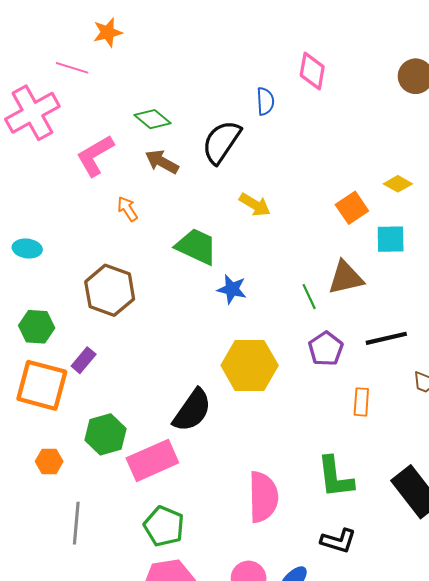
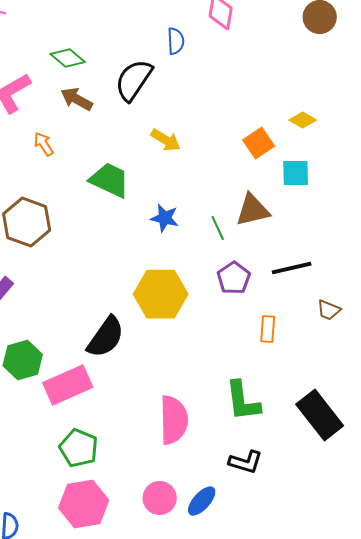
blue star: (232, 289) -> (165, 218), moved

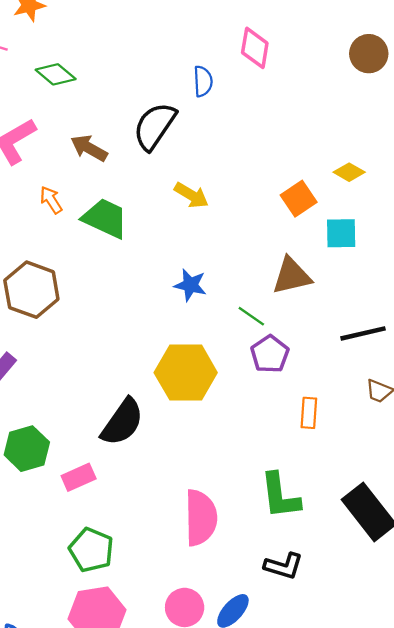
green diamond: (68, 58) -> (56, 74), moved
green trapezoid: (110, 180) -> (105, 218), moved
green line: (218, 228) -> (251, 316), moved, turned -30
black line: (292, 268) -> (363, 333), moved
pink rectangle: (68, 385) -> (79, 477), size x0.6

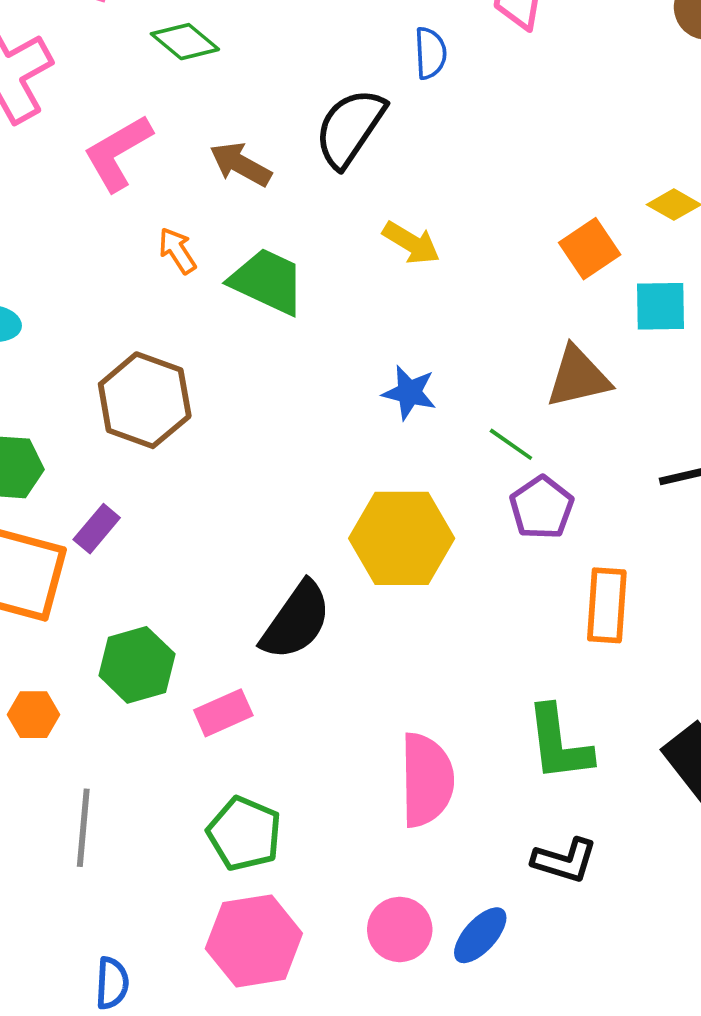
orange rectangle: (309, 413) -> (607, 605), size x1.4

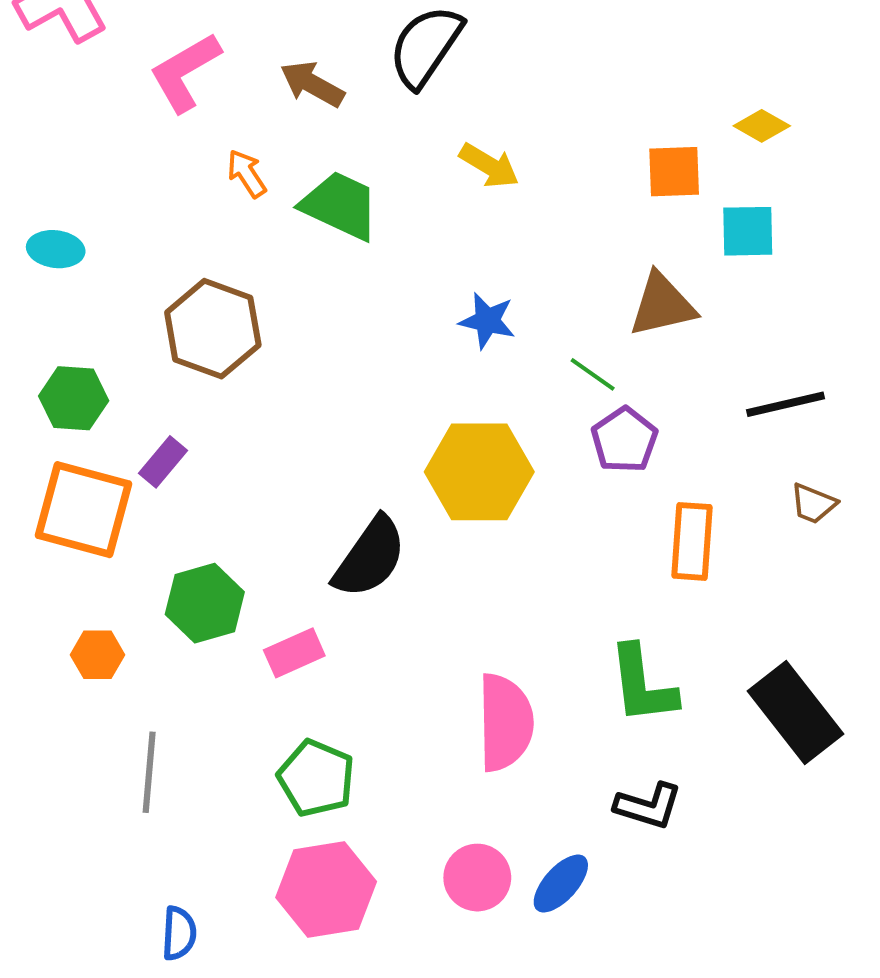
orange square: (590, 249) -> (674, 172), turned 32

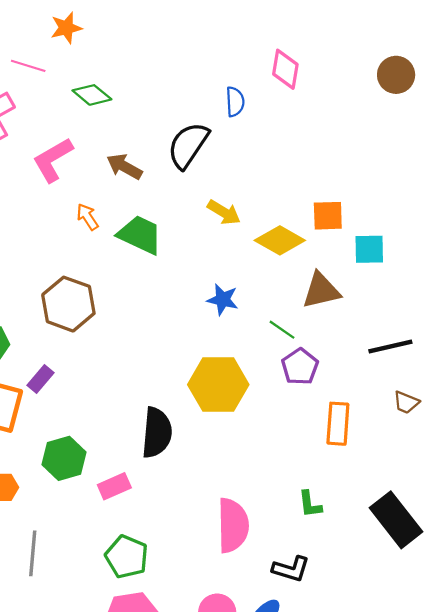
yellow diamond: (762, 126) -> (280, 240), moved, size x1.6
black semicircle: (370, 557) -> (157, 433), turned -30
green L-shape: (642, 685) -> (310, 504), size x0.6
black L-shape: (648, 806) -> (291, 569), moved

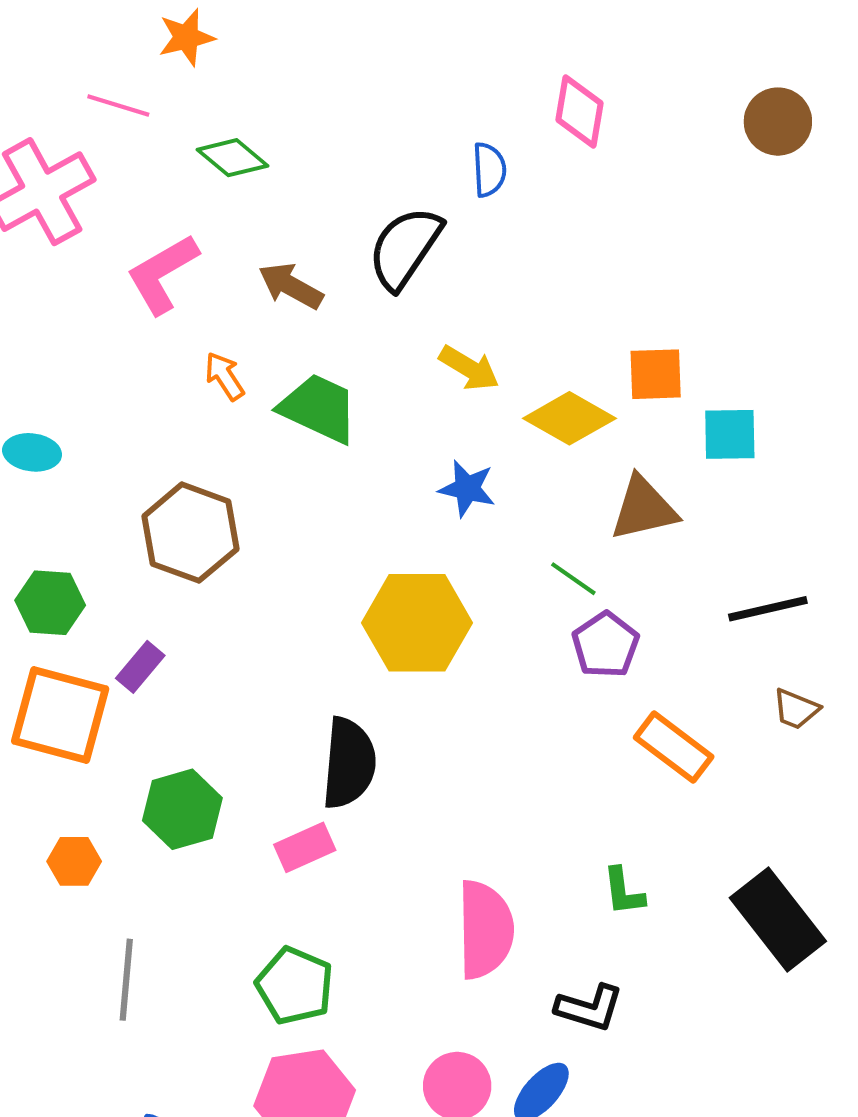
blue star: (223, 300) -> (467, 488), moved
yellow hexagon: (218, 385) -> (417, 623), moved
orange rectangle: (338, 424) -> (674, 747), turned -57
pink rectangle: (114, 486) -> (305, 847), moved

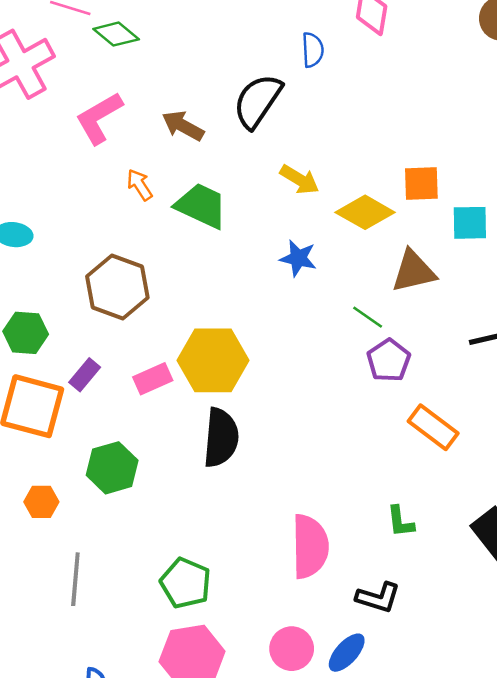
green diamond: (233, 158) -> (116, 34), moved
yellow hexagon: (417, 623) -> (213, 360), moved
pink rectangle: (305, 847) -> (153, 379), moved

